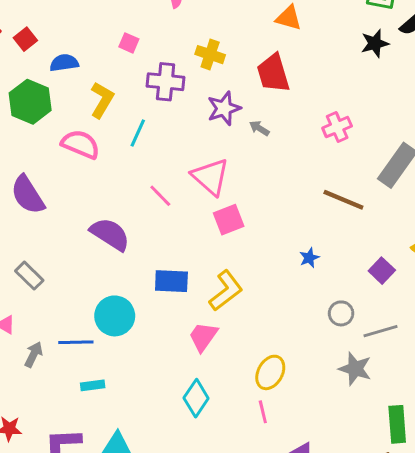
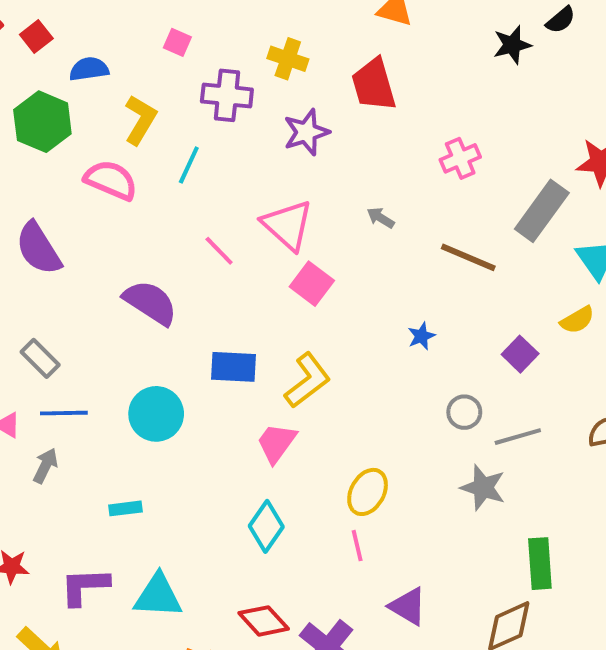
gray arrow: (259, 128) -> (381, 218), moved
pink square: (229, 220) -> (312, 284), turned -32
blue line: (76, 342) -> (64, 413), moved

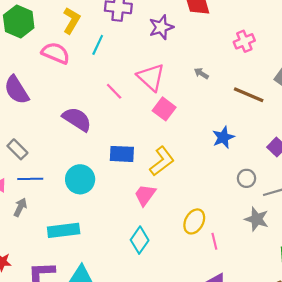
blue star: (421, 336) -> (223, 137), size x1.5
cyan rectangle: (126, 508) -> (64, 230), size x1.8
pink line: (357, 546) -> (214, 241), moved

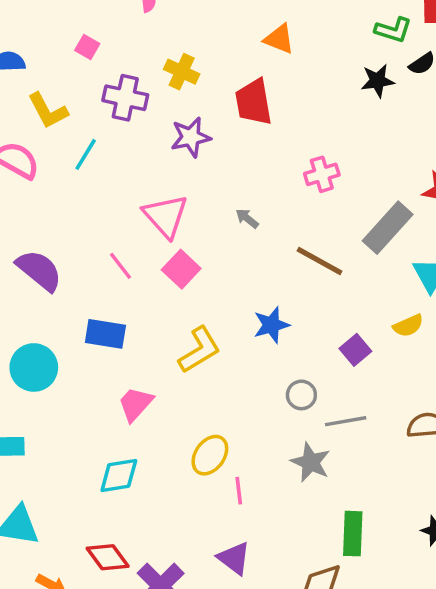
yellow L-shape: (72, 20) -> (48, 111), turned 115
pink line: (114, 91) -> (120, 266), moved
yellow L-shape: (162, 161) -> (199, 350), moved
cyan diamond: (140, 240) -> (119, 476), turned 40

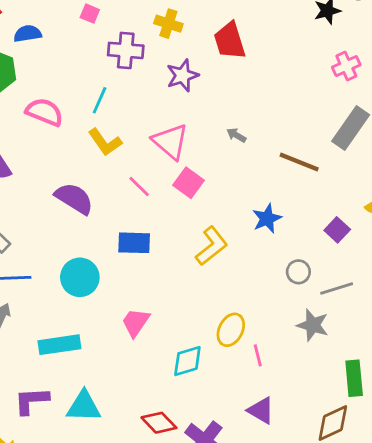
yellow L-shape: (48, 111) -> (105, 142), moved
pink cross: (322, 174) -> (346, 66), moved
pink trapezoid: (135, 404) -> (136, 322), moved
cyan diamond: (119, 476) -> (187, 361), moved

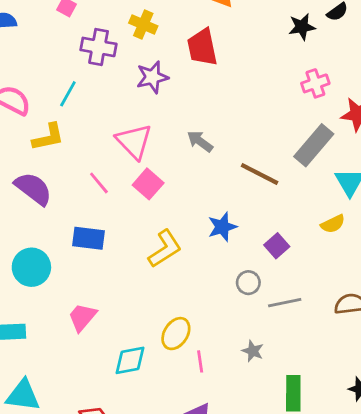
gray arrow: (236, 135) -> (200, 141), size x1.4
yellow L-shape: (105, 142) -> (48, 137), moved, turned -72
purple square: (337, 230) -> (277, 246), moved
gray star: (313, 325) -> (253, 351), moved, size x0.7

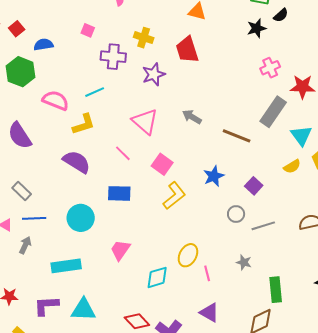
cyan line: (68, 94) -> (95, 92), turned 42
pink square: (148, 184) -> (162, 164), moved

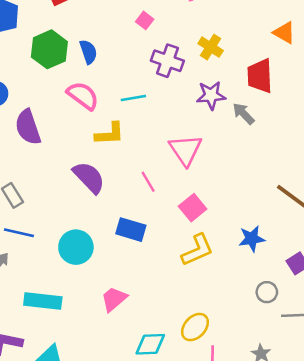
blue semicircle: (43, 45) -> (88, 52), moved, turned 66
gray arrow: (192, 117) -> (243, 114), moved

